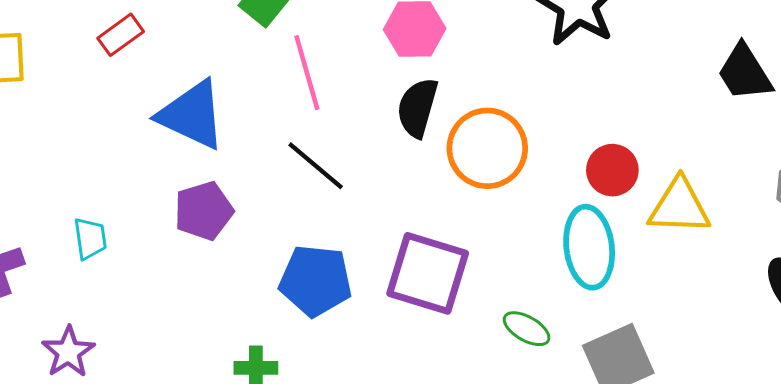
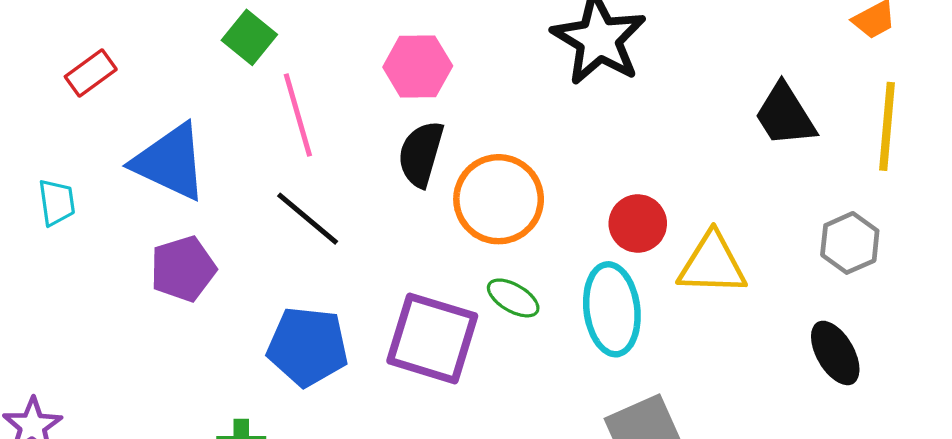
cyan trapezoid: (90, 238) -> (57, 202), moved
green ellipse: (527, 329) -> (513, 298), moved

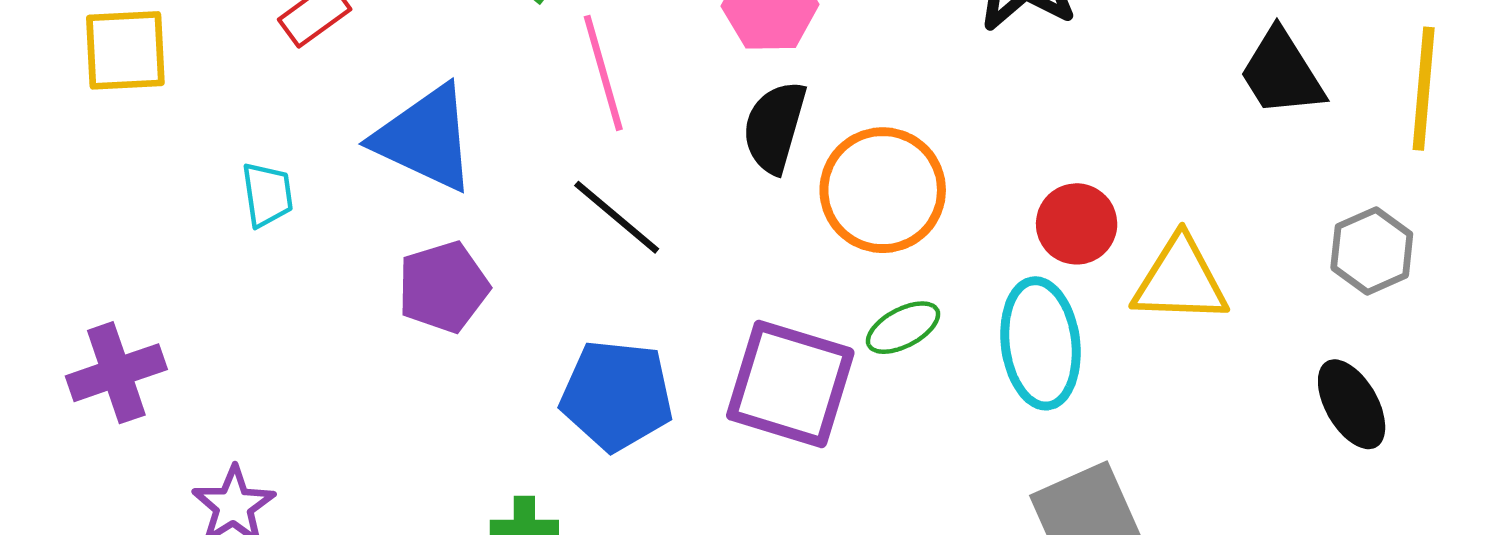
green ellipse: (513, 298) -> (903, 328), turned -58

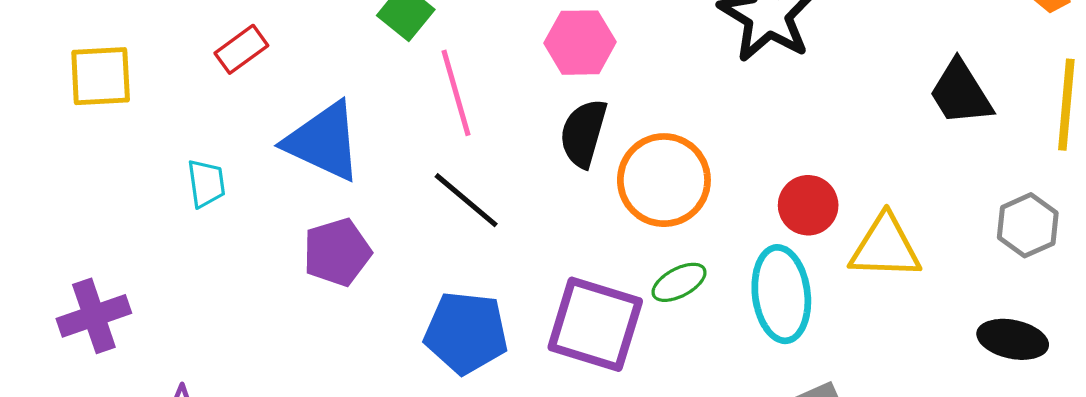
black ellipse: (1352, 404) -> (1013, 339), turned -48

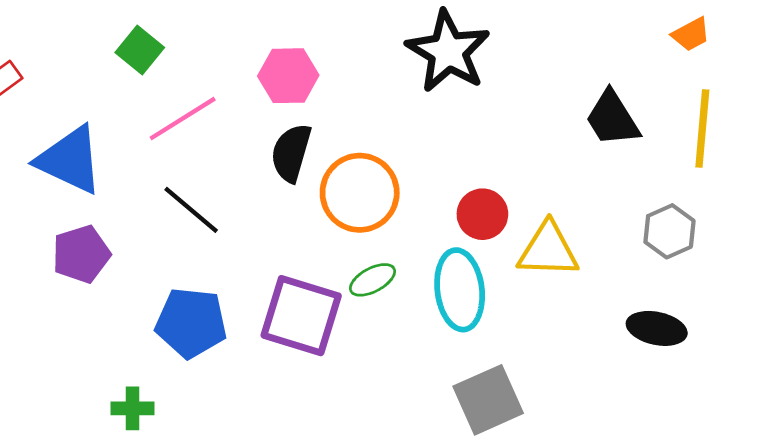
pink line: (456, 93) -> (183, 119), turned 74

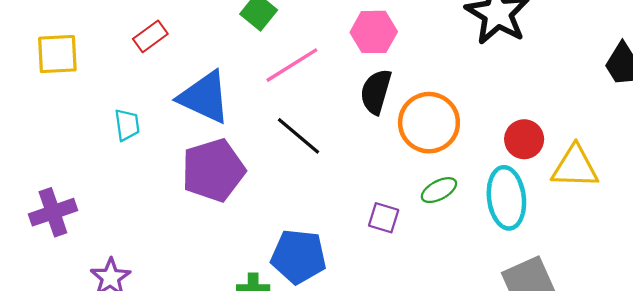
purple pentagon: (81, 254) -> (213, 170), size x1.4
purple square: (301, 316) -> (384, 218), size x0.5
blue pentagon: (191, 323) -> (298, 256), moved

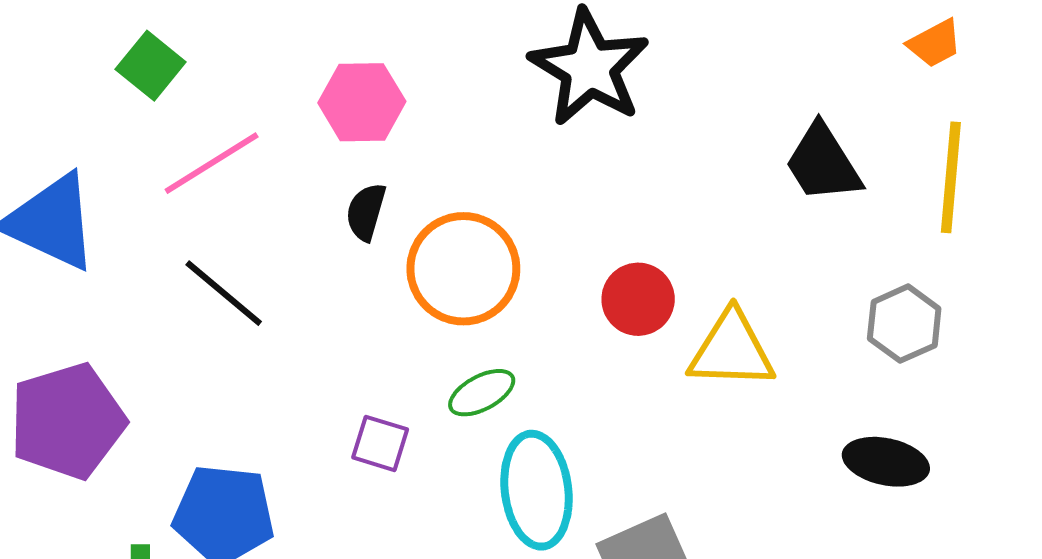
black semicircle: (376, 92) -> (366, 212), size x0.7
purple pentagon: (213, 170) -> (67, 421), moved
cyan ellipse: (506, 198) -> (537, 490), moved

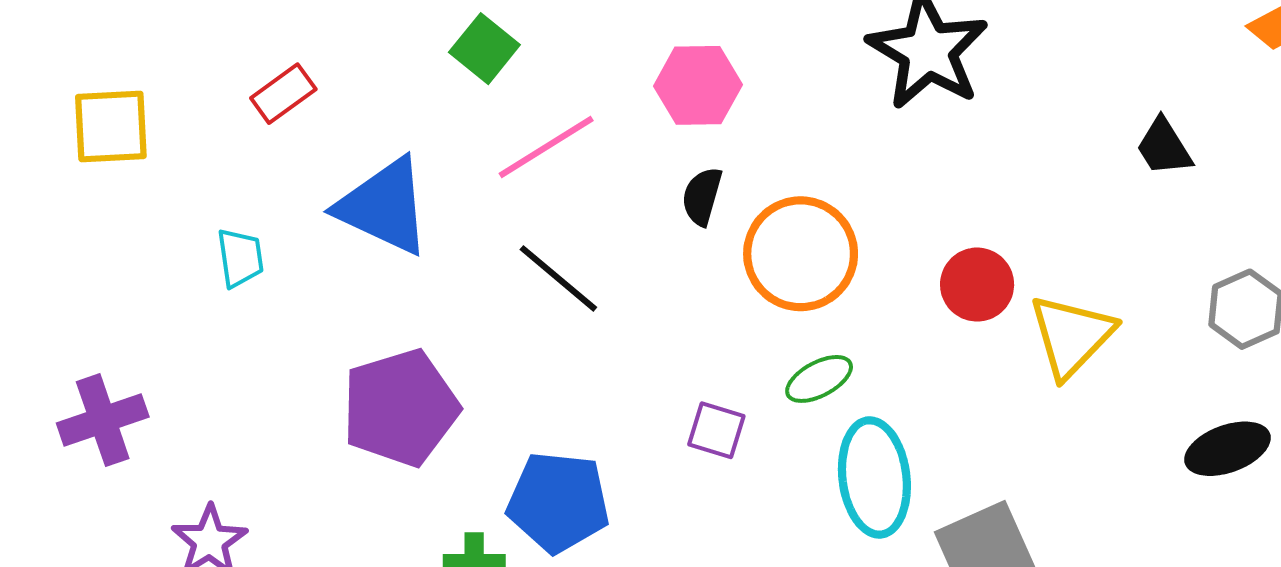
black trapezoid: (823, 163) -> (1164, 147), size x0.7
yellow triangle: (732, 350) -> (1071, 336), turned -48
black ellipse: (886, 462) -> (1227, 449), turned -32

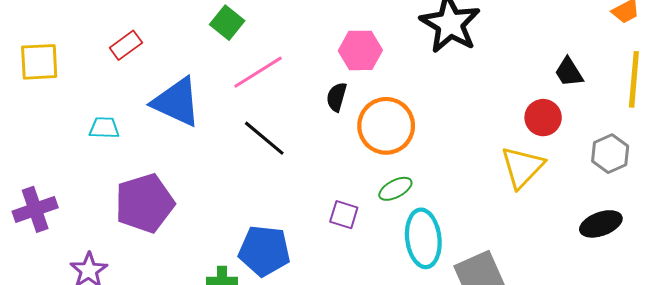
pink hexagon: (698, 85) -> (360, 50), moved
cyan trapezoid: (240, 258) -> (104, 128), turned -80
red circle: (977, 285) -> (543, 118), moved
purple pentagon: (400, 408) -> (145, 203), moved

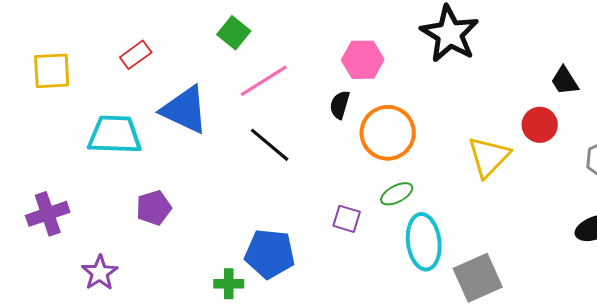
cyan trapezoid: (104, 128) -> (115, 135), size x1.8
yellow triangle: (522, 167) -> (489, 157), moved
purple pentagon: (145, 203) -> (154, 208), size x0.6

